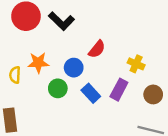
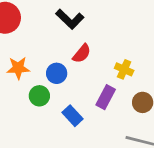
black L-shape: (61, 21) -> (70, 19), moved
blue rectangle: (91, 93) -> (72, 116), moved

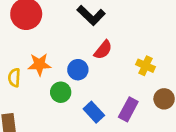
purple rectangle: (106, 97) -> (128, 109), moved

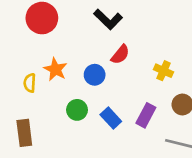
orange star: (39, 64) -> (55, 69), turned 30
green circle: (61, 92) -> (77, 110), moved

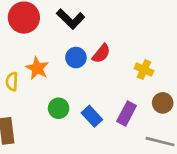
black L-shape: (108, 19) -> (71, 19), moved
blue circle: (95, 75) -> (76, 58), moved

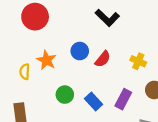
black L-shape: (71, 19) -> (107, 18), moved
red semicircle: (101, 54) -> (103, 59), moved

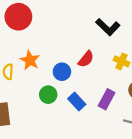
black L-shape: (107, 18) -> (108, 27), moved
blue circle: (80, 51) -> (62, 72), moved

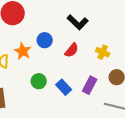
black L-shape: (108, 27) -> (78, 22), moved
blue circle: (62, 72) -> (45, 40), moved

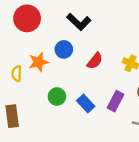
black L-shape: (78, 22) -> (79, 22), moved
orange star: (23, 51) -> (39, 62), turned 30

